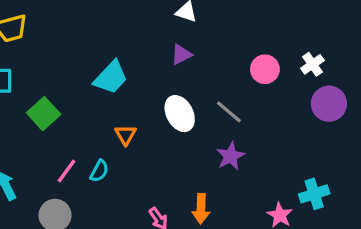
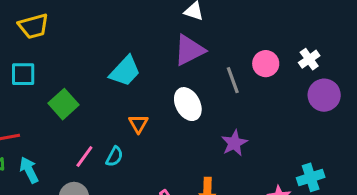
purple triangle: (181, 54) -> (189, 50), size x1.6
gray line: (229, 112) -> (233, 80), moved, turned 30

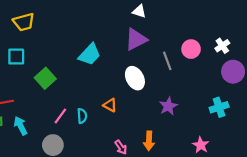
orange triangle: (138, 124) -> (110, 105), moved, turned -32
cyan semicircle: (114, 157) -> (82, 116), turned -32
cyan cross: (311, 177) -> (219, 107), moved

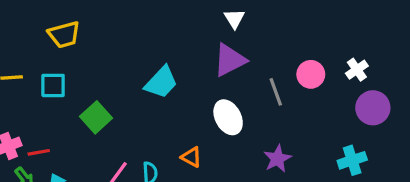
white triangle: (139, 11) -> (234, 19), turned 40

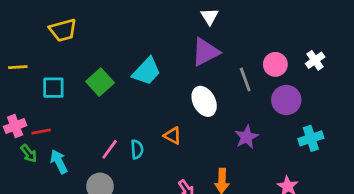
cyan square: (53, 85) -> (53, 88), moved
purple circle: (373, 108) -> (286, 100), moved
green square: (96, 117) -> (100, 82), moved

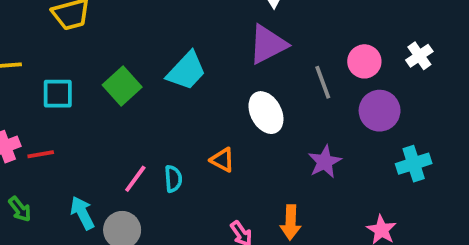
green arrow: (29, 153) -> (20, 209), moved
cyan arrow: (59, 162) -> (82, 213), moved

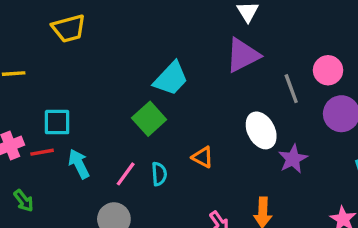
green square: (122, 86) -> (149, 119), moved
cyan square: (58, 94) -> (57, 122), moved
white ellipse: (266, 113) -> (261, 130), moved
cyan arrow: (82, 213) -> (79, 164), moved

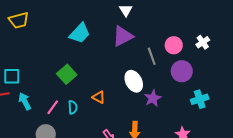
cyan trapezoid: (171, 79) -> (80, 33), moved

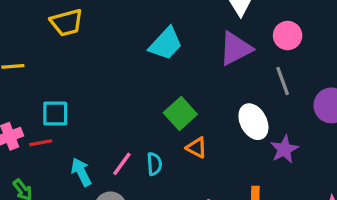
pink circle: (174, 45) -> (288, 36), moved
green square: (67, 74) -> (180, 114), moved
cyan arrow: (25, 101) -> (81, 172), moved

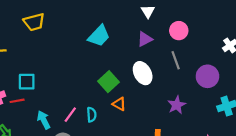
purple triangle: (236, 49) -> (145, 39), size x0.7
white ellipse: (253, 122) -> (143, 73), moved

